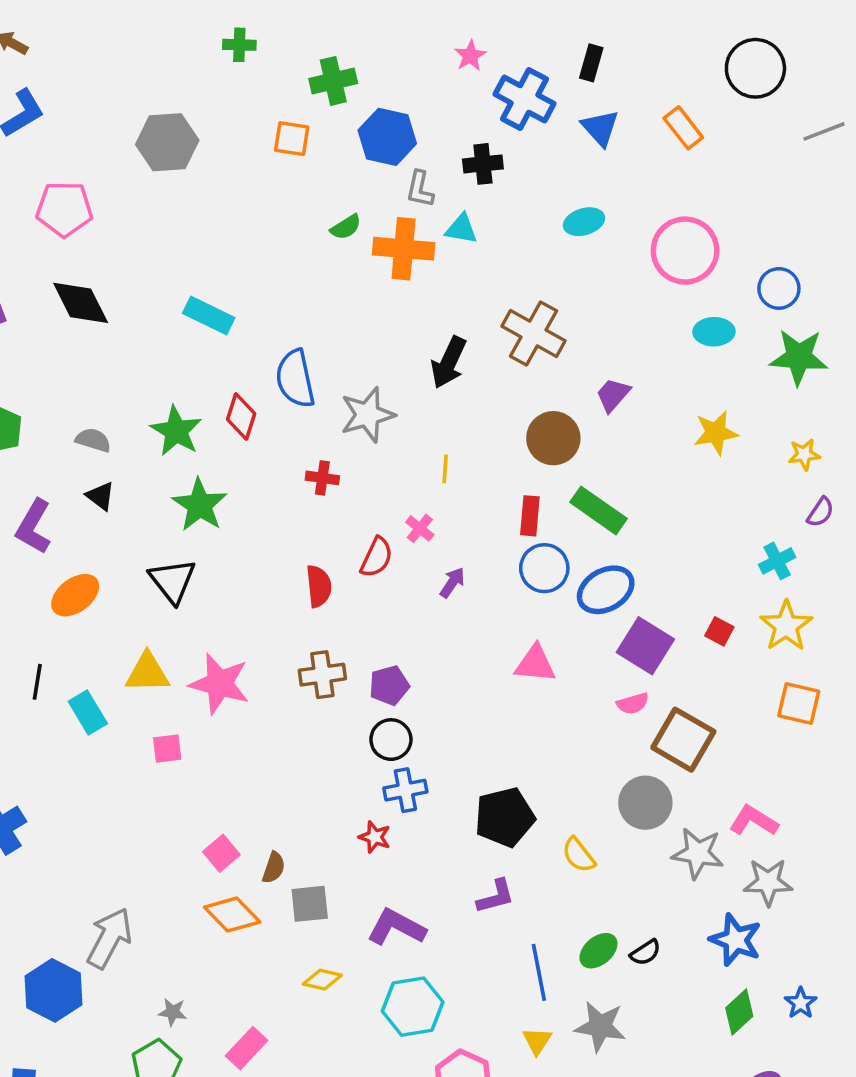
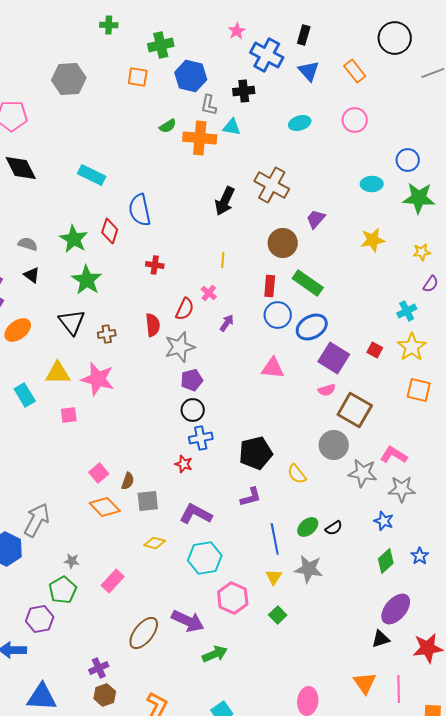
pink circle: (685, 251) -> (355, 120), moved, size x0.7
gray star: (367, 415) -> (180, 347), moved
brown cross: (322, 675) -> (107, 334), moved, size x0.7
blue star: (736, 940) -> (384, 521), size x0.7

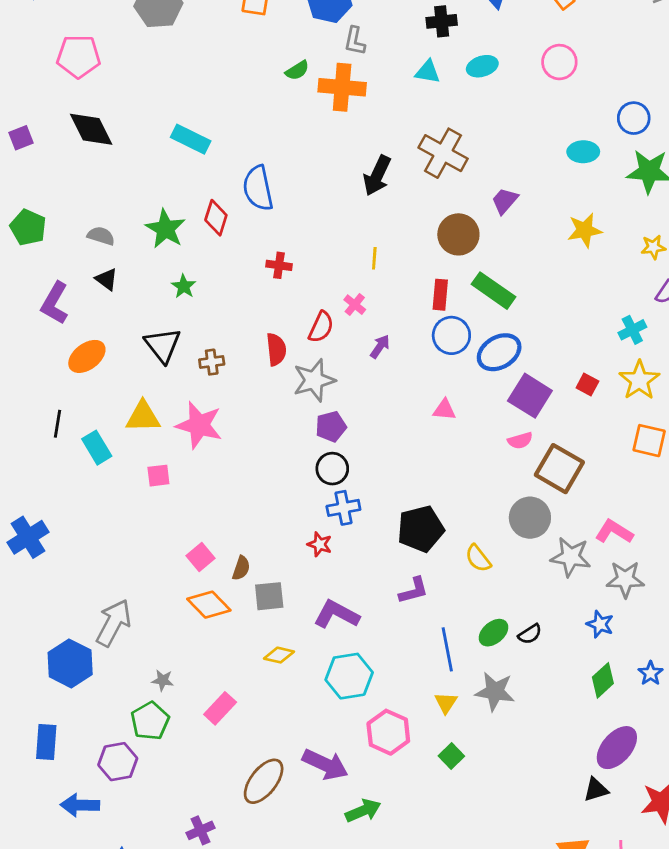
black cross: (244, 91) -> (442, 21), moved
cyan triangle: (232, 127) -> (428, 72), moved
green star: (87, 280) -> (184, 286), size x0.6
pink triangle: (273, 368) -> (444, 410), size x0.7

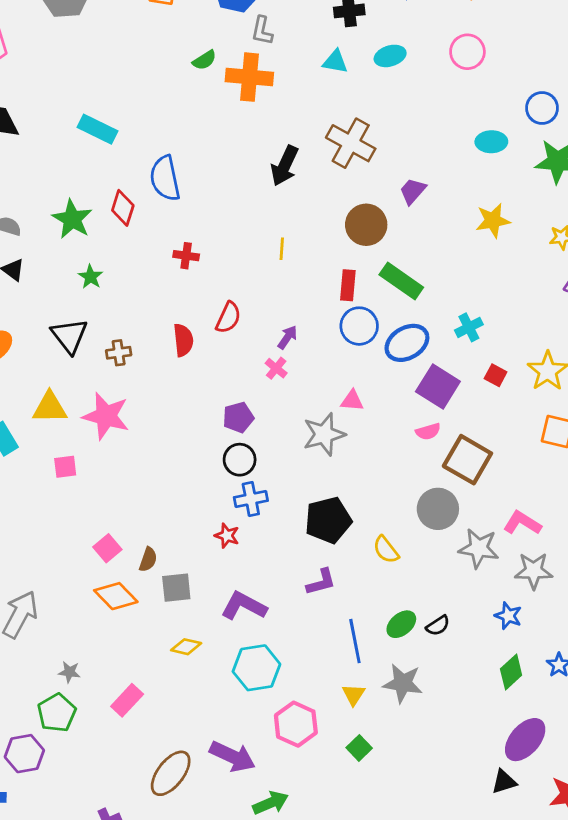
pink cross: (355, 305) -> (276, 368), moved
cyan cross: (632, 330) -> (469, 327), moved
gray star: (314, 380) -> (324, 434), moved

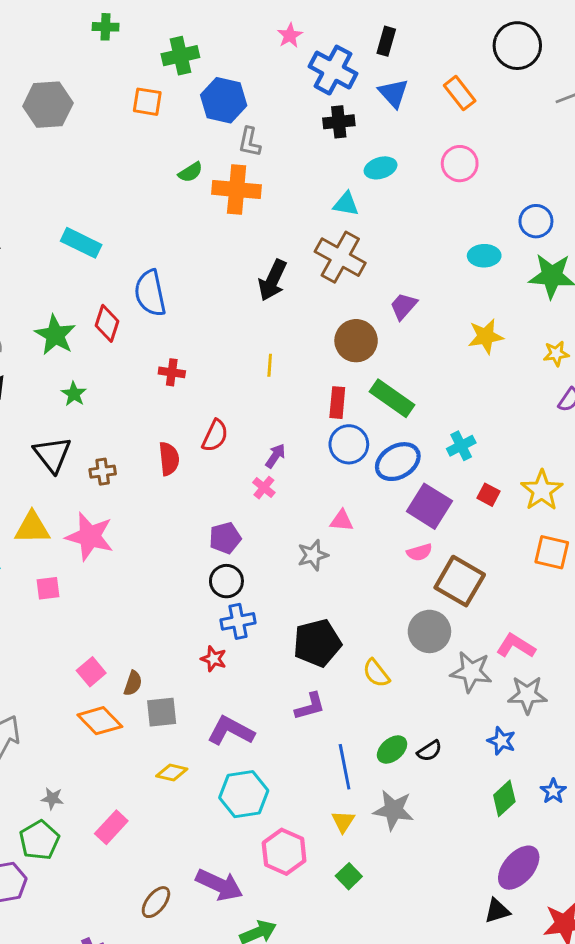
cyan triangle: (335, 62) -> (346, 204), moved
gray star: (324, 434) -> (313, 555), size x0.7
brown ellipse: (171, 773) -> (156, 902), size x0.7

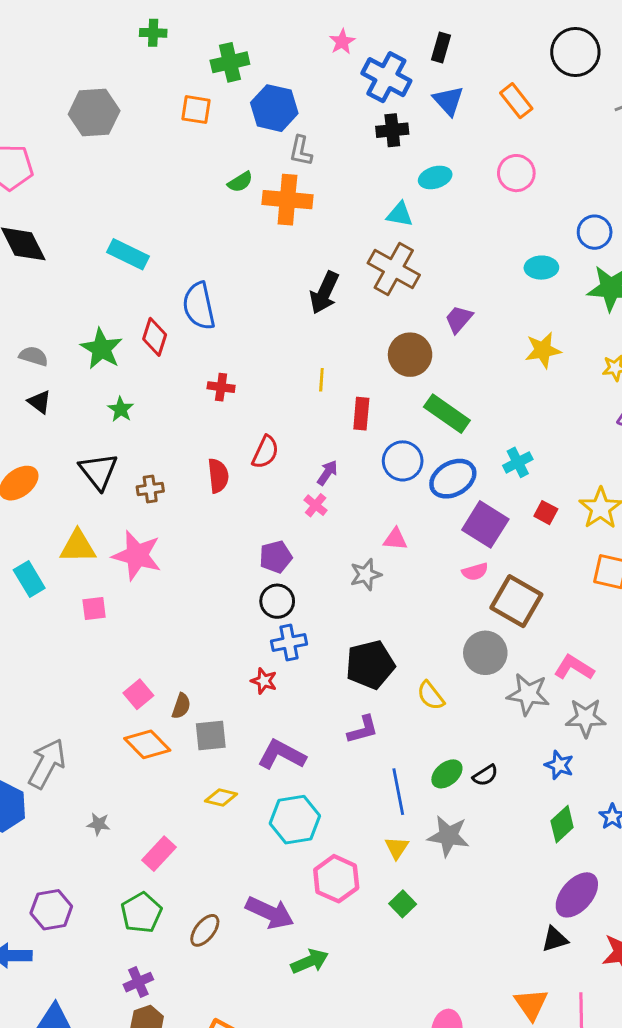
red rectangle: (337, 403) -> (361, 414), moved
green pentagon: (39, 840) -> (141, 913), moved

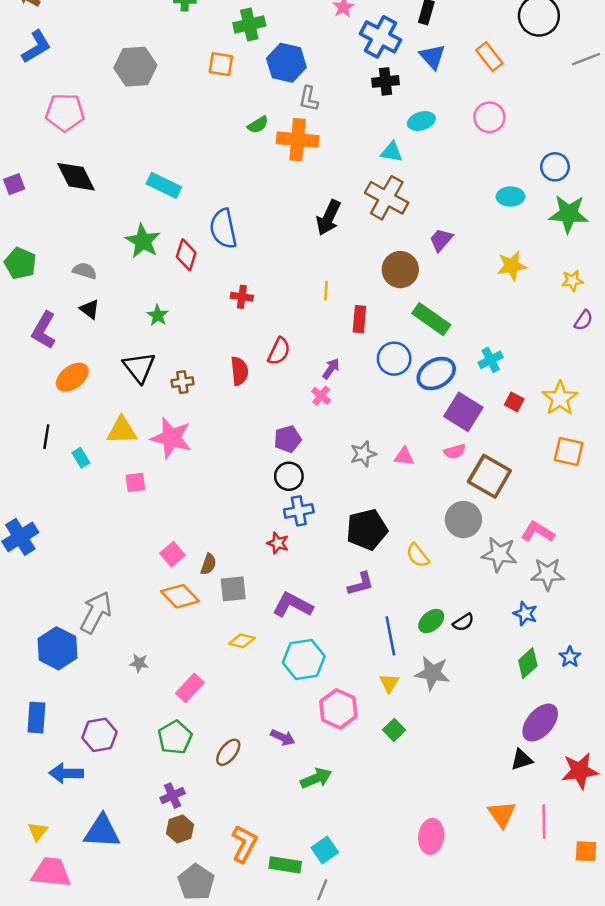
green star: (101, 349) -> (143, 241), moved
pink triangle: (395, 539) -> (404, 456), moved
cyan rectangle: (29, 579) -> (81, 458), size x0.7
purple arrow: (270, 913) -> (283, 737), size x0.6

